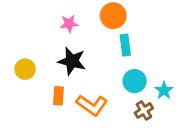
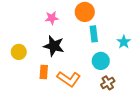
cyan star: (164, 90) -> (124, 42), moved

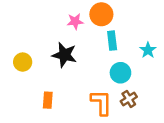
pink star: (52, 18) -> (75, 21), moved
orange rectangle: (44, 72) -> (48, 100), moved
orange L-shape: (69, 79) -> (101, 103), moved, turned -125

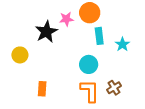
cyan star: (148, 50) -> (122, 44), moved
black star: (64, 55) -> (46, 32), moved, turned 30
cyan circle: (120, 73) -> (89, 64), moved

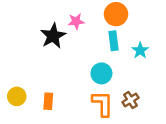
orange circle: (90, 13) -> (116, 14), moved
yellow circle: (20, 55) -> (17, 96), moved

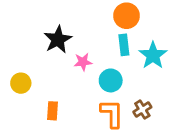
pink star: (76, 21) -> (83, 62), moved
cyan star: (140, 50) -> (153, 55), size x1.5
yellow circle: (17, 96) -> (21, 83), moved

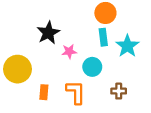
yellow circle: (21, 83) -> (17, 69), size x1.6
brown cross: (142, 110) -> (119, 91), turned 32
orange L-shape: (112, 113) -> (76, 92), moved

